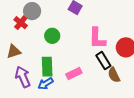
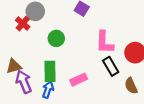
brown triangle: (14, 51) -> (14, 66), moved
brown semicircle: (114, 75) -> (131, 86), moved
blue arrow: (46, 84) -> (48, 90), turned 140

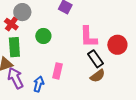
green rectangle: (50, 71) -> (14, 47), moved
pink rectangle: (79, 80) -> (58, 71), moved, turned -49
brown semicircle: (131, 86) -> (98, 76), moved, turned -98

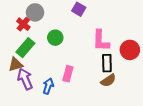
green rectangle: (14, 47) -> (25, 48), turned 42
black rectangle: (95, 59) -> (107, 63), turned 30

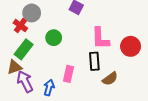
black rectangle: (107, 63) -> (94, 61), moved

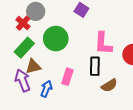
green circle: (54, 38) -> (56, 39), size x1.5
brown triangle: (14, 67) -> (33, 66), moved

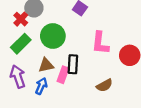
brown triangle: (33, 66) -> (46, 65), moved
black rectangle: (95, 66) -> (73, 64), moved

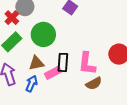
pink L-shape: (100, 43) -> (87, 64), moved
pink rectangle: (63, 75) -> (53, 73), turned 42

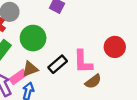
black rectangle: (63, 62) -> (58, 64), turned 54
pink rectangle: (53, 73) -> (18, 77), moved

